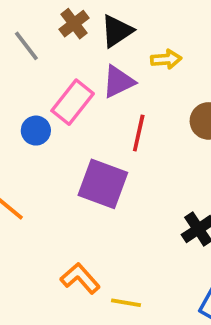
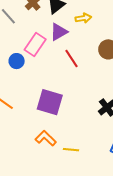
red line: (139, 133) -> (71, 58), turned -42
purple square: (103, 184) -> (50, 102), moved

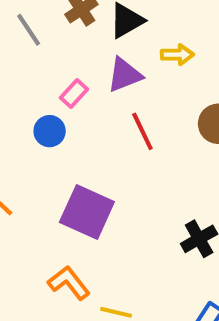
pink rectangle: (35, 44) -> (74, 93), size x0.6
blue circle: (17, 61) -> (50, 131), moved

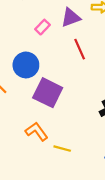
blue circle: (50, 131) -> (26, 65), moved, size x1.5

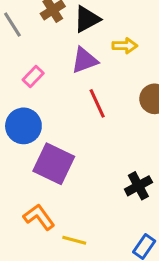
pink rectangle: (43, 27) -> (33, 76), moved

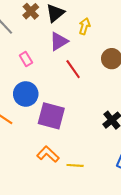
yellow arrow: (125, 46) -> (84, 26), turned -63
pink rectangle: (33, 76) -> (26, 59), turned -64

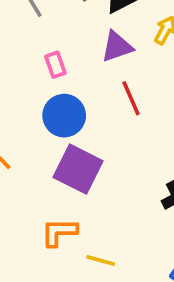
blue circle: (26, 94) -> (64, 116), moved
orange L-shape: (48, 154) -> (59, 232), turned -55

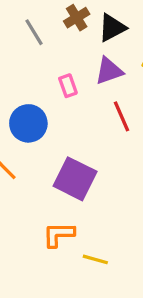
pink rectangle: (55, 65) -> (68, 86), moved
blue circle: (64, 116) -> (28, 123), moved

